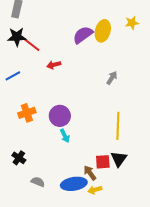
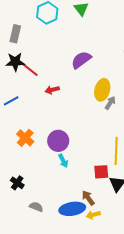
yellow ellipse: (103, 31) -> (102, 90), moved
orange cross: (27, 113) -> (25, 138), turned -30
red square: (103, 162) -> (101, 172), moved

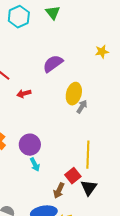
red square: (101, 172) -> (73, 176), turned -35
brown arrow: (88, 198) -> (59, 191), moved, turned -119

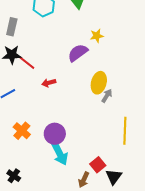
yellow star: (102, 52) -> (97, 36), moved
yellow line: (88, 155) -> (125, 131), moved
cyan arrow: (35, 165) -> (60, 154), size x1.6

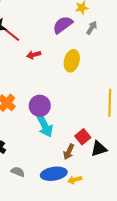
yellow ellipse: (99, 83) -> (72, 61), moved
gray arrow: (107, 96) -> (92, 28), moved
black triangle: (114, 177) -> (99, 149), turned 36

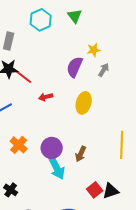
purple semicircle: (63, 25) -> (75, 67), turned -30
red square: (83, 137) -> (95, 190), moved
brown arrow: (69, 152) -> (81, 154), moved

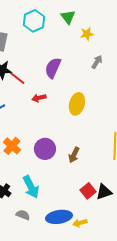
yellow star: (94, 50) -> (87, 34), moved
purple semicircle: (75, 67) -> (53, 68), moved
gray arrow: (104, 70) -> (97, 62), moved
cyan arrow: (57, 168) -> (31, 187), moved

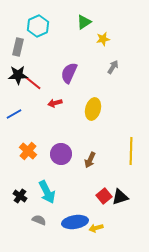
green triangle: (68, 17) -> (84, 22), turned 35
cyan hexagon: (34, 21) -> (38, 26), moved

